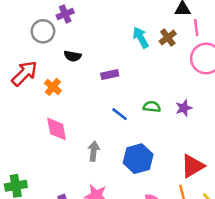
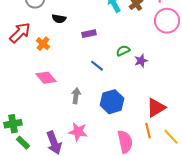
green semicircle: (152, 107) -> (123, 51), moved, turned -32
purple star: (184, 108) -> (141, 61), moved
pink diamond: (57, 129) -> (46, 78), turned -30

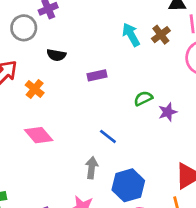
blue line: (97, 66) -> (108, 136), moved
gray arrow: (76, 96) -> (92, 168), moved
blue hexagon: (112, 102) -> (128, 185), moved

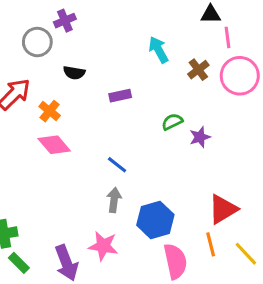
brown cross: (161, 35) -> (198, 70), moved
pink diamond: (39, 135) -> (54, 145), moved
blue line: (108, 136) -> (117, 165), moved

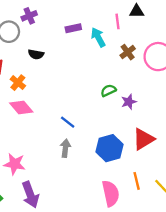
pink line: (227, 37) -> (117, 21), moved
purple rectangle: (120, 96) -> (73, 28), moved
red triangle: (223, 209) -> (143, 139), moved
blue hexagon: (155, 220) -> (110, 148), moved
pink star: (103, 246) -> (14, 164), moved

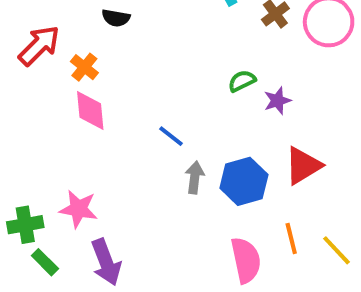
pink diamond: (21, 107) -> (90, 110), turned 35
gray arrow: (65, 148) -> (195, 177), moved

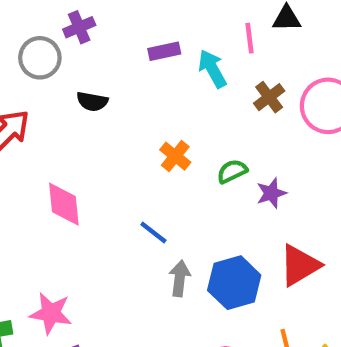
orange cross: (84, 67) -> (175, 156), moved

